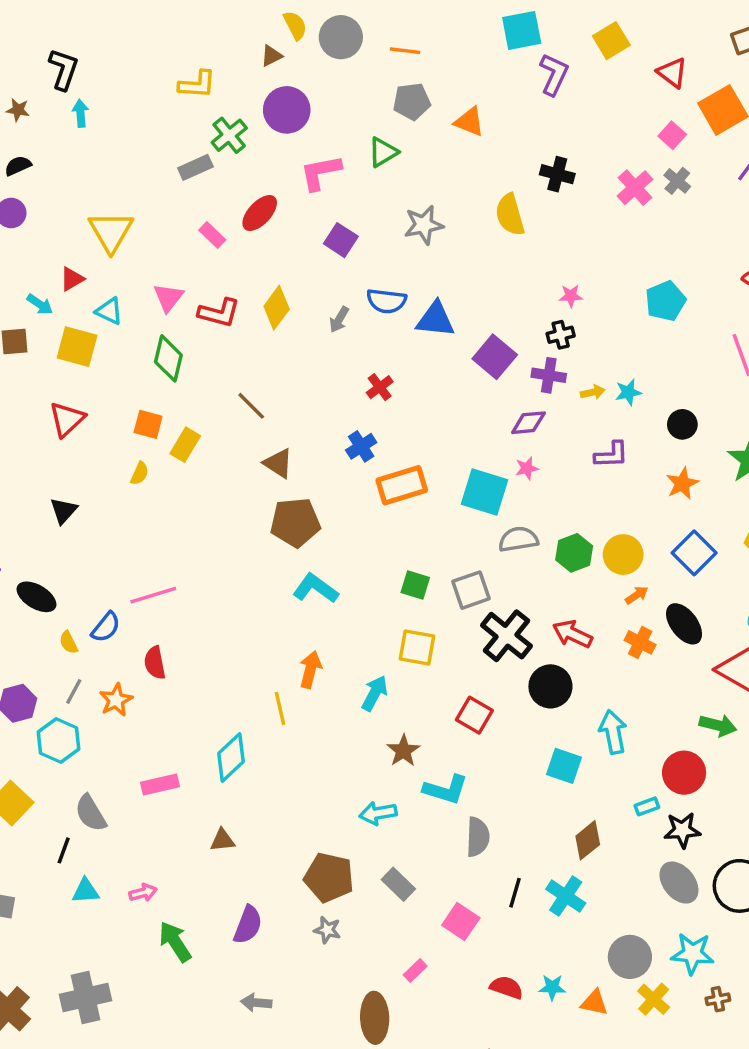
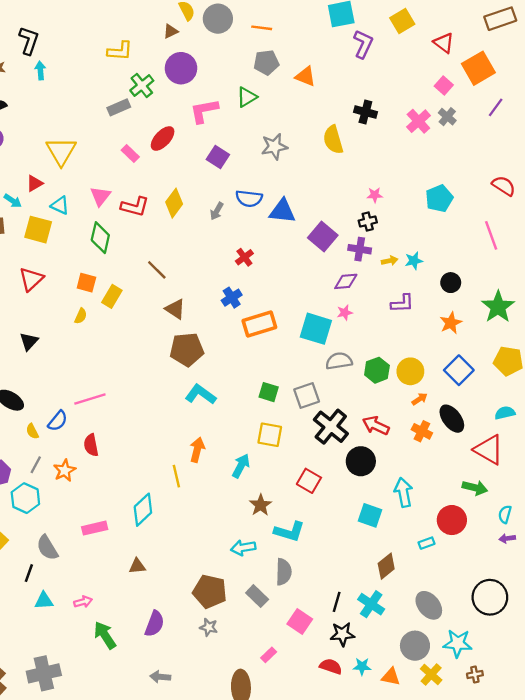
black star: (682, 830) -> (342, 634), moved
gray semicircle: (478, 837) -> (284, 572), moved
gray ellipse: (679, 883) -> (429, 605), moved

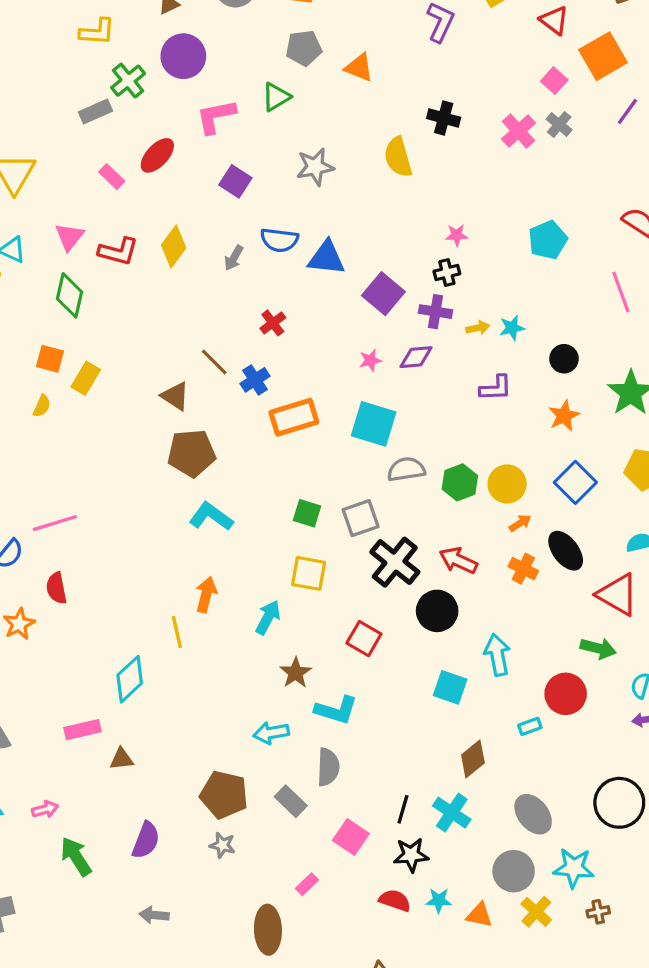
brown line: (157, 270) -> (214, 362), moved
pink star: (345, 313) -> (370, 360), moved
pink rectangle: (95, 528) -> (82, 730), moved

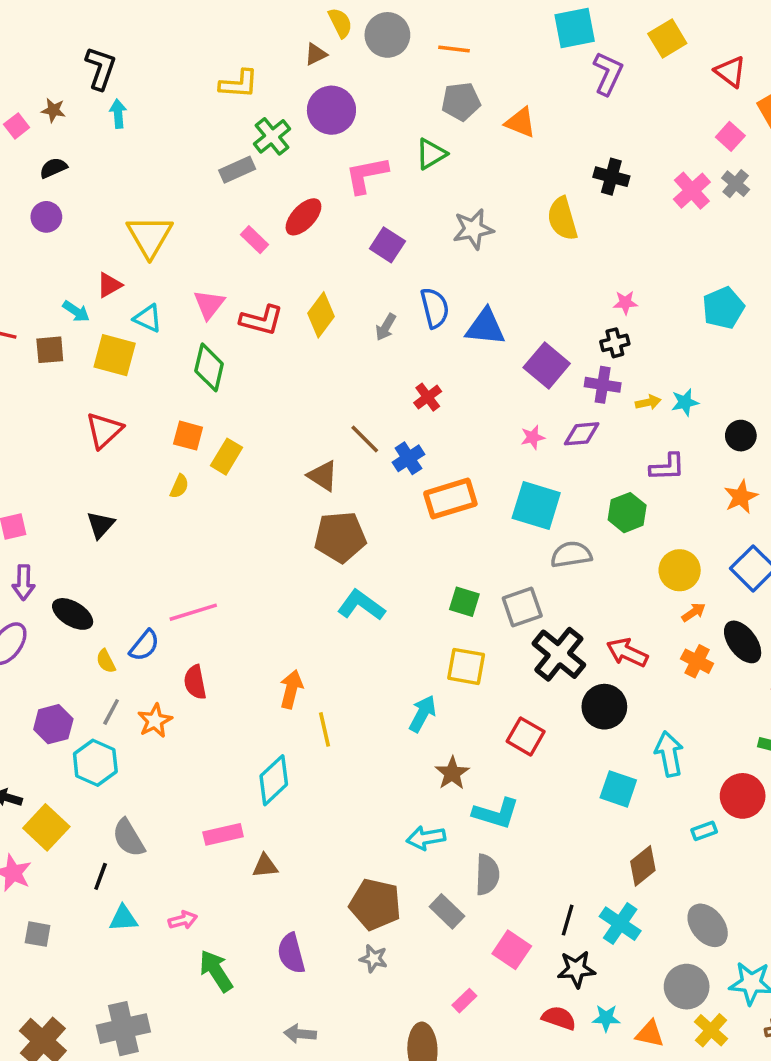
blue semicircle: (279, 240) -> (435, 308), turned -111
green hexagon: (460, 482) -> (627, 513), moved
orange arrow: (206, 595) -> (291, 689), moved
purple semicircle: (146, 840) -> (291, 953), turned 144

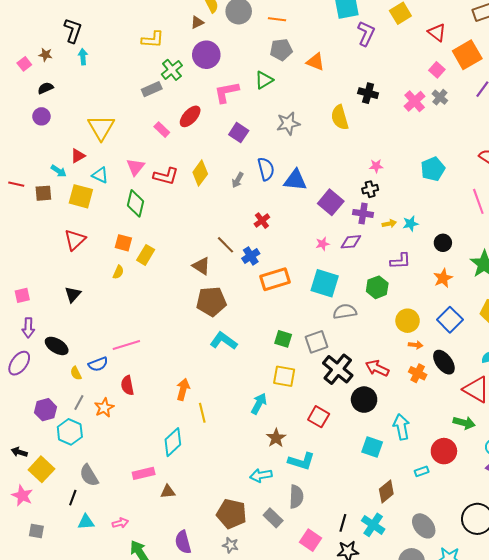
orange arrow: (694, 612) -> (416, 345), turned 40
blue semicircle: (144, 645) -> (98, 364), turned 30

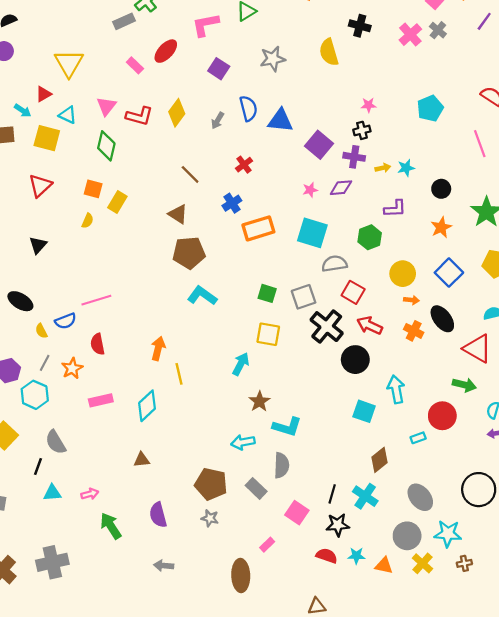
brown line: (225, 245) -> (190, 174), moved
red square: (319, 417) -> (353, 292), moved
pink rectangle: (144, 473) -> (101, 400), moved

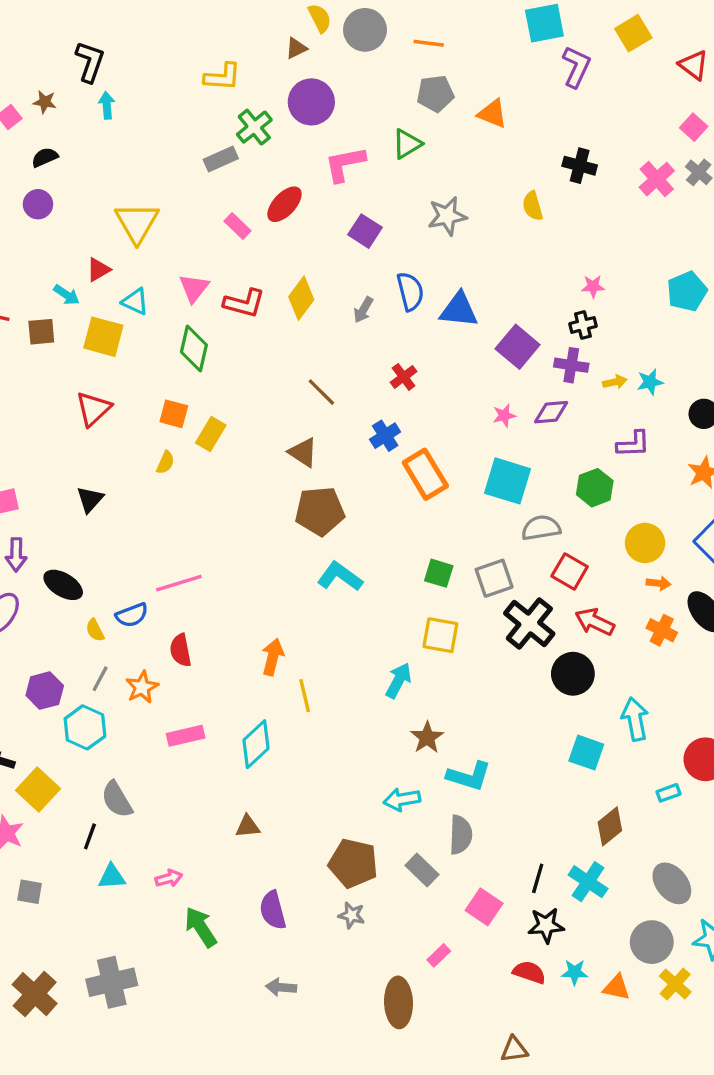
yellow semicircle: (329, 52) -> (533, 206), size x0.7
orange rectangle: (258, 228) -> (425, 474), turned 76

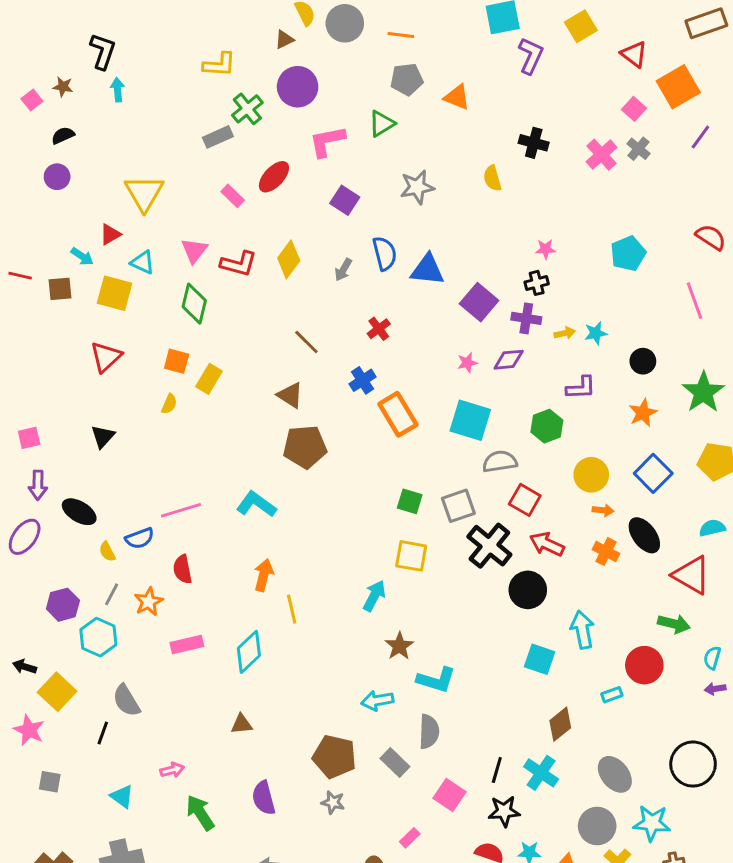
cyan L-shape: (340, 577) -> (256, 504), moved
cyan triangle: (112, 877) -> (122, 796), moved, turned 40

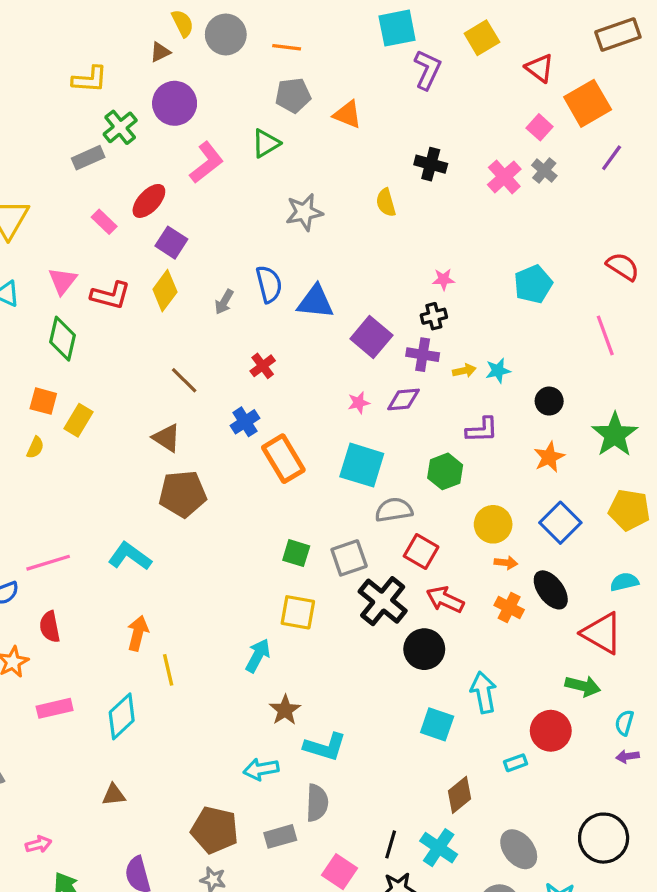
pink L-shape: (327, 141) -> (207, 163), turned 153
purple square: (345, 200) -> (171, 243), moved
gray rectangle: (395, 763) -> (280, 836), turned -60

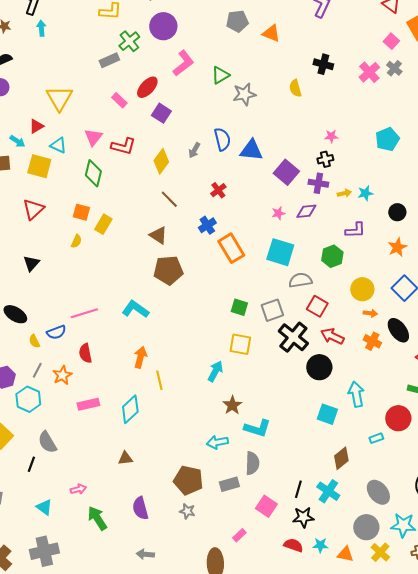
green triangle: (266, 143) -> (220, 75), moved
yellow diamond: (165, 291) -> (161, 161), moved

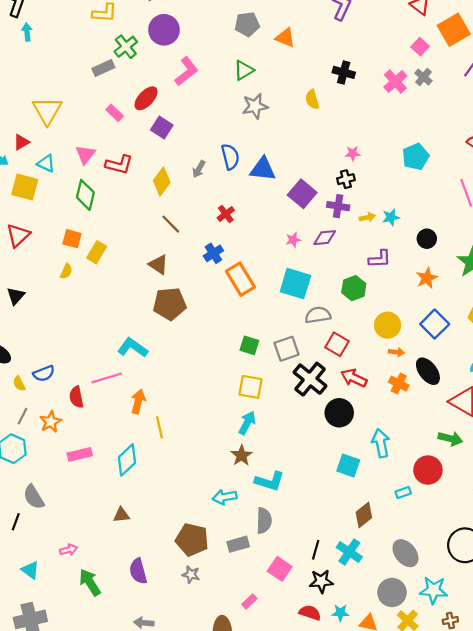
green triangle: (220, 75) -> (244, 70), moved
pink line: (84, 313) -> (107, 378), moved
cyan arrow: (215, 371) -> (247, 423), moved

